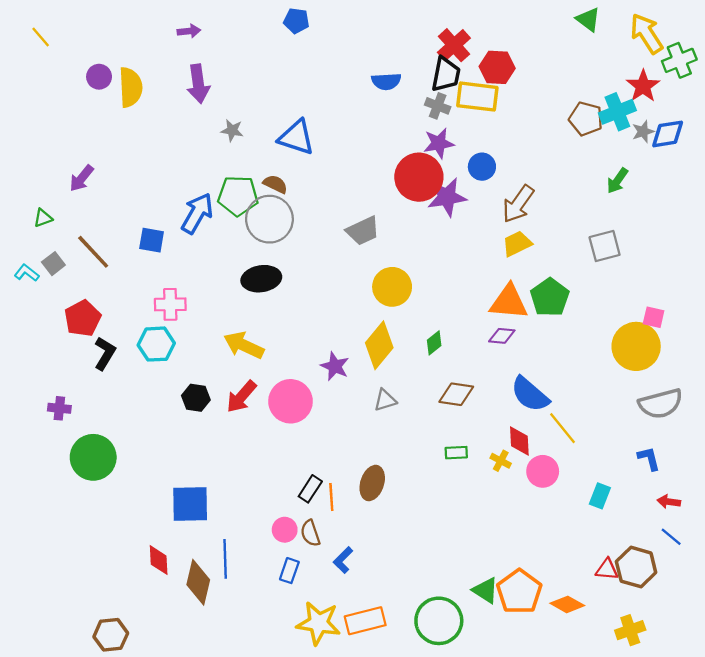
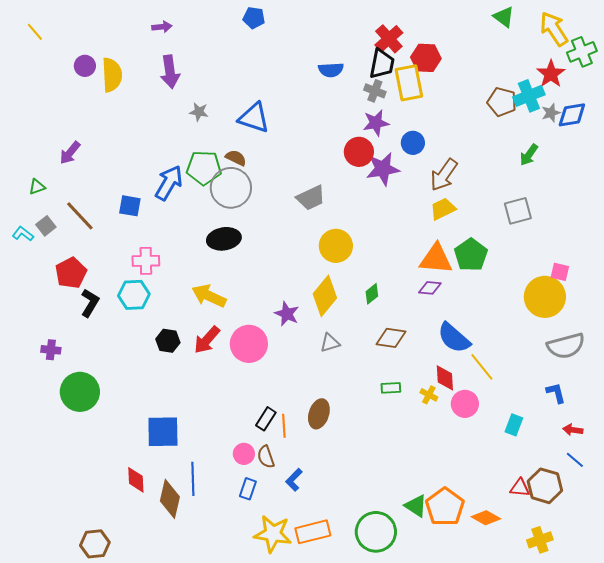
yellow rectangle: (477, 97) -> (409, 83), turned 72
red circle: (419, 177) -> (359, 152), size x0.7

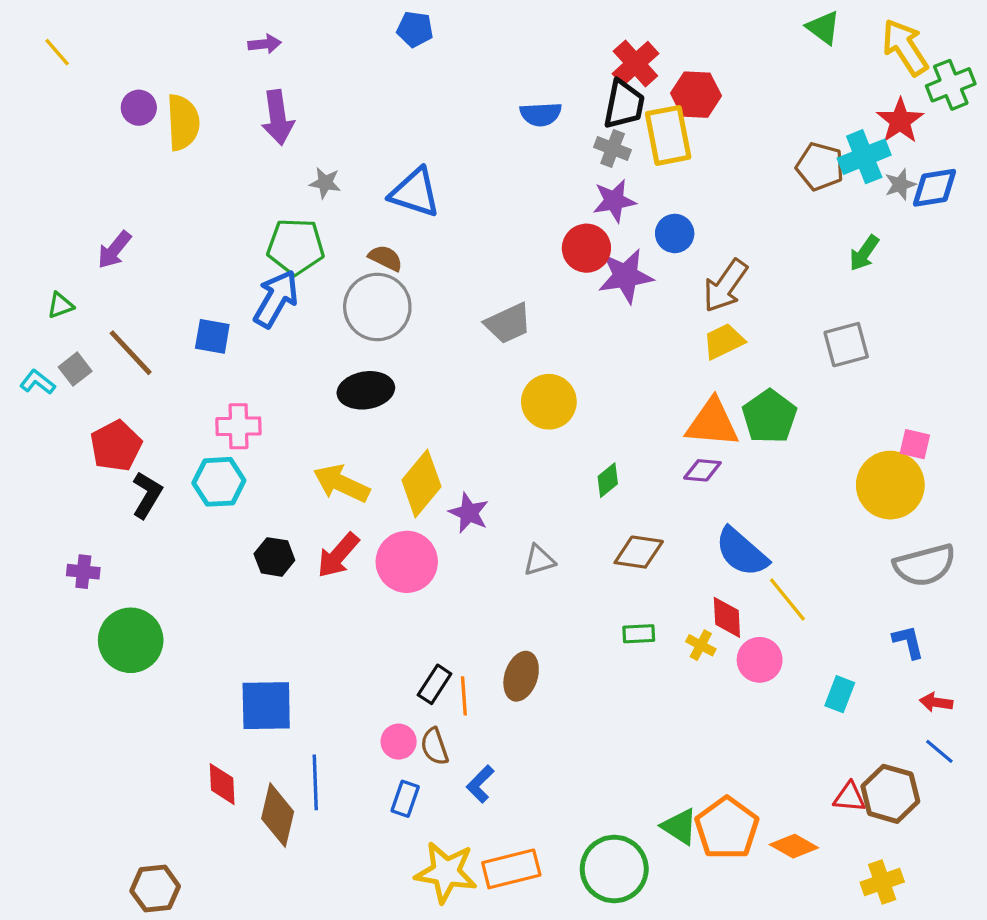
green pentagon: (204, 168) -> (296, 247), moved
yellow diamond: (325, 296) -> (421, 483), moved

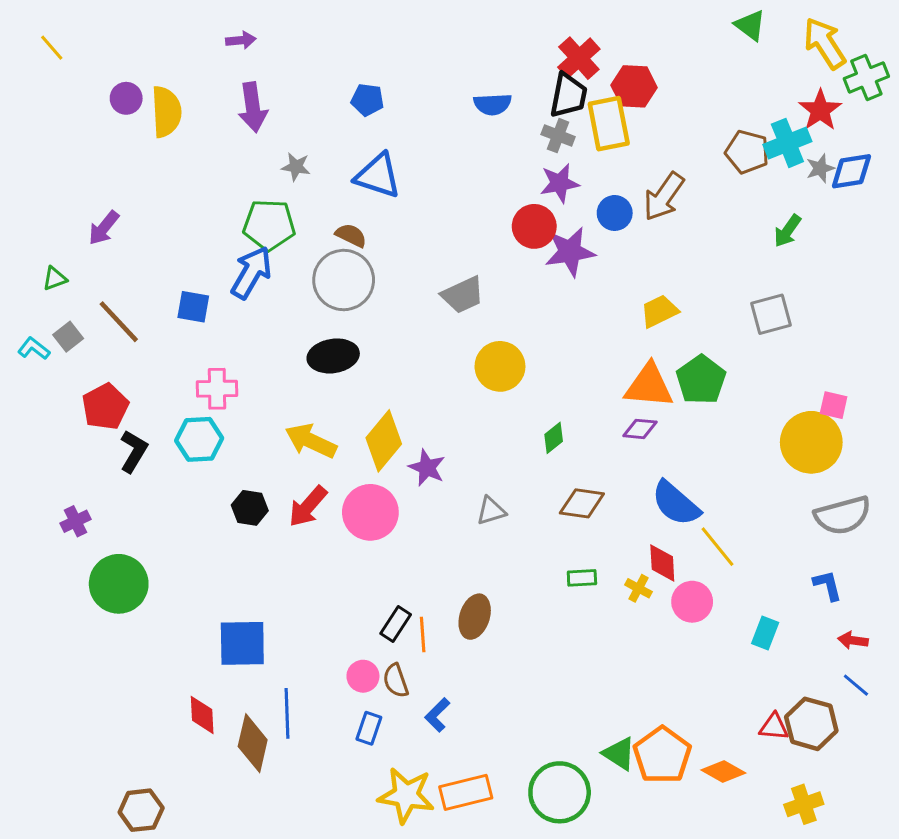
blue pentagon: (415, 29) -> (367, 100), moved
brown arrow: (725, 286) -> (664, 197), moved
purple cross: (83, 572) -> (75, 521), turned -32

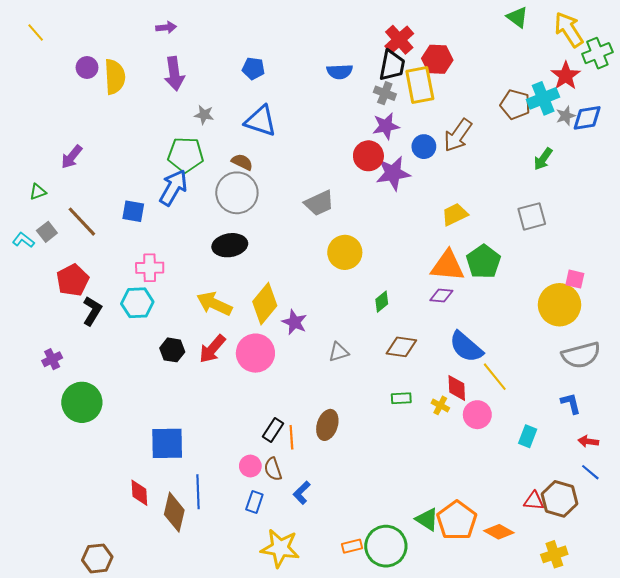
orange rectangle: (466, 792) -> (352, 546), moved, size x0.6

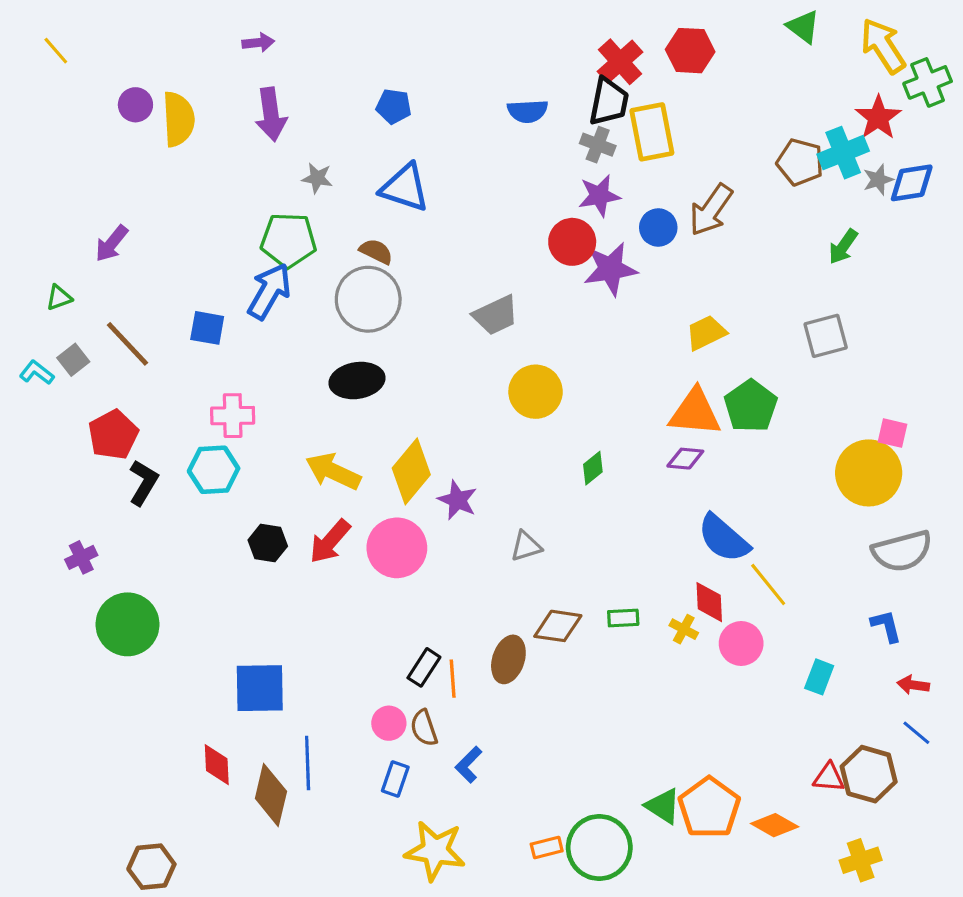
red hexagon: (437, 59) -> (690, 51), moved
brown diamond: (401, 347) -> (558, 626), moved

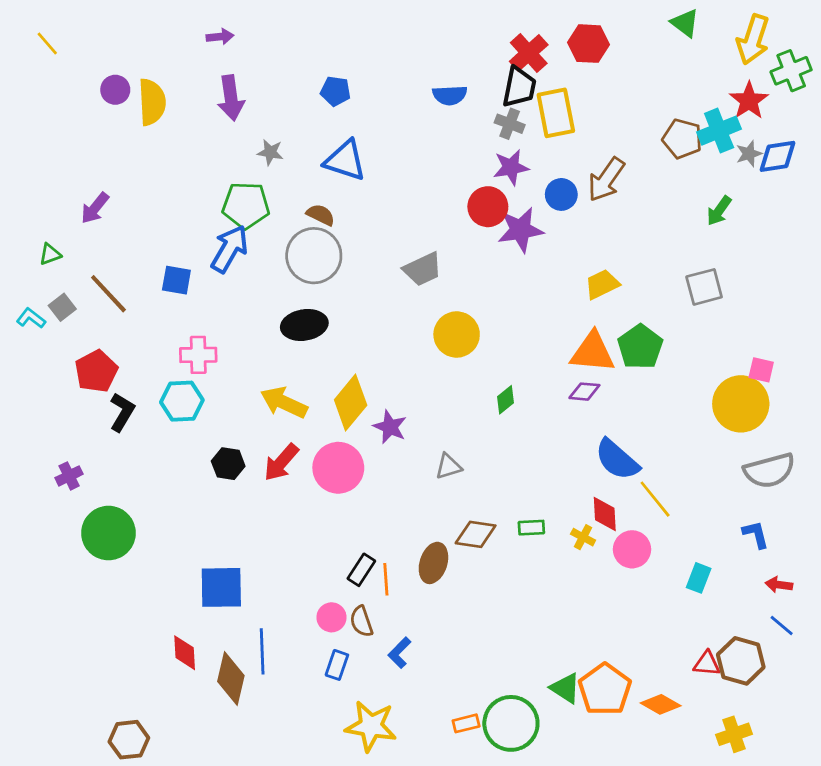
yellow arrow: (883, 46) -> (753, 39), turned -129

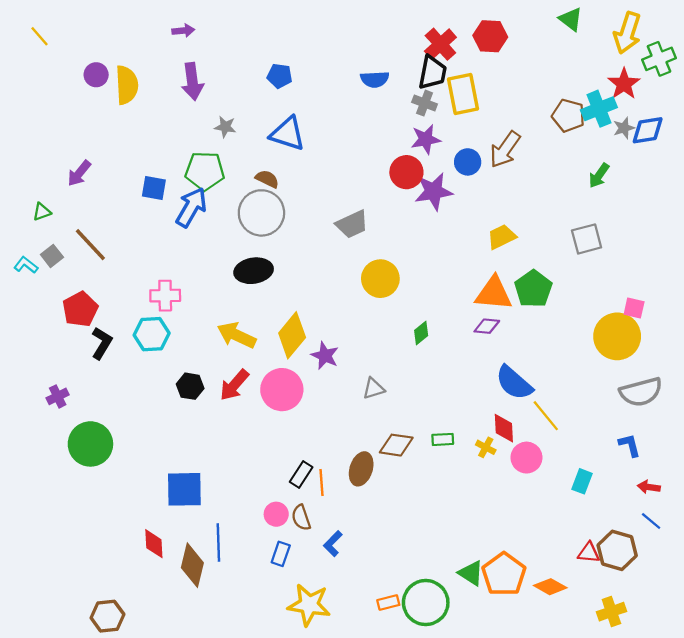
blue square: (176, 280) -> (154, 188), moved

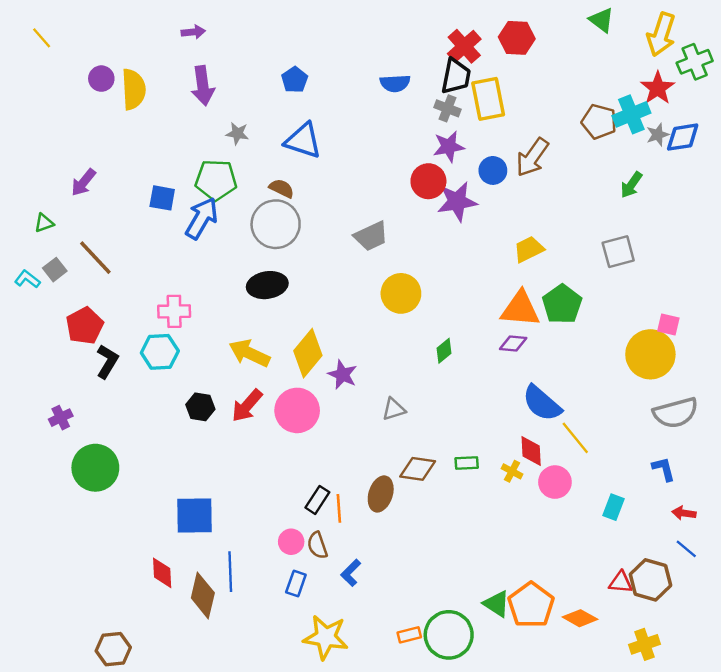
blue pentagon: (280, 76) -> (295, 80), turned 30

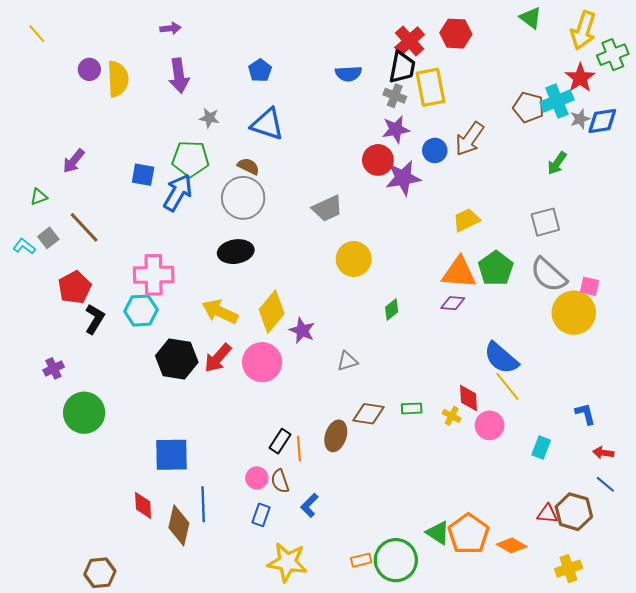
pink cross: (174, 311) -> (154, 275), size x1.4
blue semicircle: (542, 403) -> (501, 358), moved
black hexagon: (200, 407) -> (177, 359), size x1.6
gray semicircle: (676, 413) -> (549, 275), moved, turned 57

